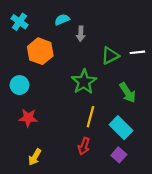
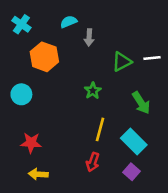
green star: (84, 82) -> (93, 91), size x0.6
red star: (28, 118) -> (31, 143), moved
yellow arrow: (35, 157) -> (38, 174), turned 63

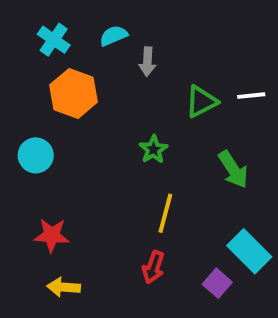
cyan cross: (21, 24) -> (54, 40), moved
cyan rectangle: (134, 141) -> (249, 251), moved

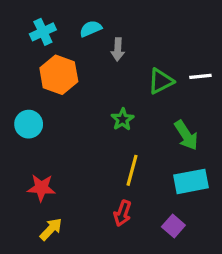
cyan cross: (54, 40) -> (43, 32), turned 30
cyan rectangle: (249, 251) -> (191, 181), moved, turned -56
yellow arrow: (64, 287) -> (51, 229), turned 130

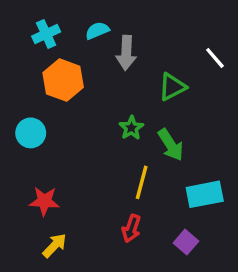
gray arrow: (118, 49) -> (126, 53), size x1.4
white line: (200, 76) -> (215, 58), moved, turned 55
green arrow: (186, 135) -> (171, 145), moved

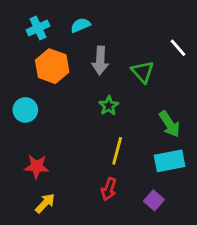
gray arrow: (126, 53) -> (100, 60), moved
green triangle: (172, 87) -> (143, 72), turned -45
green arrow: (171, 145) -> (170, 124), moved

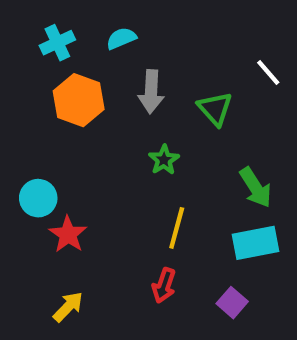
cyan circle: (25, 110) -> (38, 198), moved
red star: (37, 167) -> (68, 234), moved, turned 30

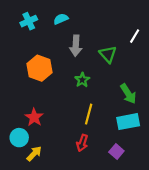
white line: (268, 72) -> (135, 36), turned 72
orange hexagon: (79, 100) -> (39, 68), moved
cyan circle: (38, 198) -> (19, 138), moved

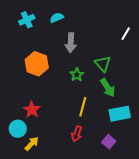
green triangle: (108, 54) -> (103, 64), moved
green arrow: (128, 94) -> (108, 88), moved

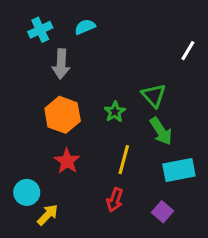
gray arrow: (71, 43) -> (61, 64), moved
orange hexagon: (37, 64) -> (63, 115), moved
red star: (32, 110) -> (67, 161), moved

